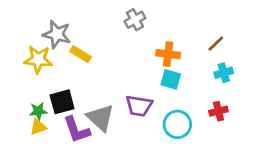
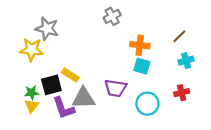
yellow rectangle: (81, 54) -> (70, 75), moved
gray triangle: (100, 118) -> (83, 98), turned -45
yellow triangle: (38, 127) -> (32, 106), turned -32

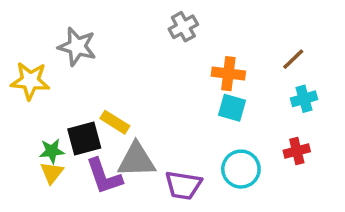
yellow star: (32, 50) -> (30, 81), moved
purple trapezoid: (115, 88) -> (183, 185), moved

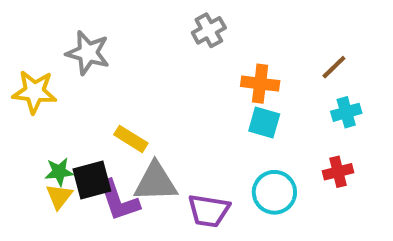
black square: (84, 138) -> (92, 180), moved

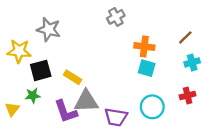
black square: (92, 180) -> (41, 70), moved
yellow triangle: (59, 196) -> (12, 109), moved

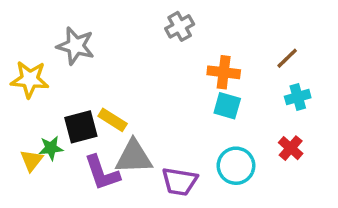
black square: (41, 70) -> (81, 127), moved
red cross: (188, 95) -> (291, 148), turned -35
yellow triangle: (12, 109) -> (32, 160), moved

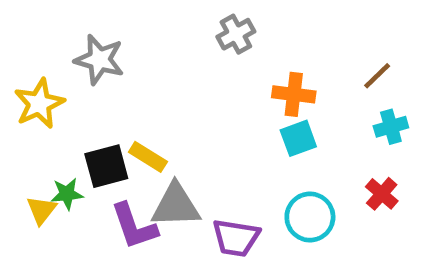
yellow star: (30, 79) -> (39, 104), turned -30
cyan square: (227, 106) -> (298, 138), turned -36

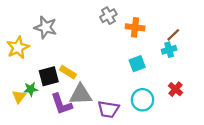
orange cross: (294, 94) -> (135, 27), moved
cyan cross: (391, 127) -> (169, 50), moved

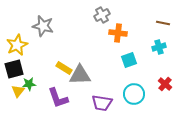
orange cross: (135, 27) -> (118, 33), moved
brown line: (173, 35) -> (163, 23), moved, turned 56
black square: (49, 76) -> (14, 69), moved
gray triangle: (81, 94) -> (80, 75), moved

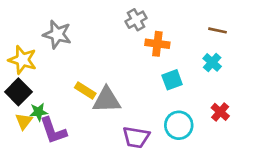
yellow star: (17, 45) -> (22, 60), turned -30
cyan cross: (159, 47) -> (212, 62), turned -32
black square: (14, 69) -> (18, 92), turned -30
purple L-shape: (58, 98) -> (53, 131), moved

